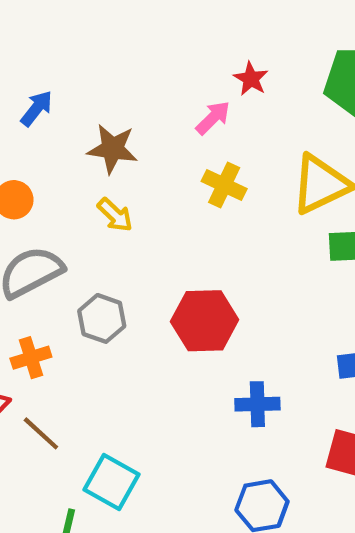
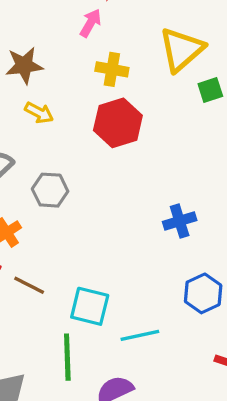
red hexagon: (205, 321) -> (118, 123), moved

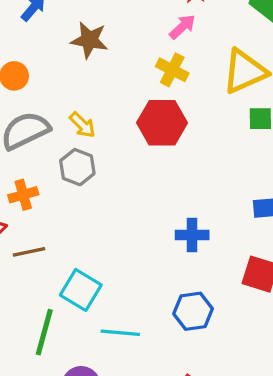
pink arrow: (91, 23) -> (182, 27), moved
yellow arrow: (39, 113) -> (82, 125), moved
brown line: (29, 285) -> (29, 252), turned -56

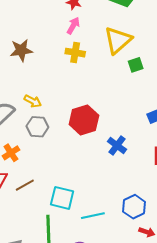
red hexagon: (162, 123) -> (84, 120), moved
blue cross: (192, 235) -> (117, 145), turned -36
blue hexagon: (193, 311) -> (134, 207), moved

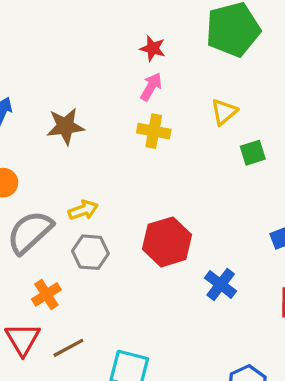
yellow triangle: (118, 40) -> (224, 112), size x0.6
yellow arrow: (33, 101) -> (83, 210), turned -48

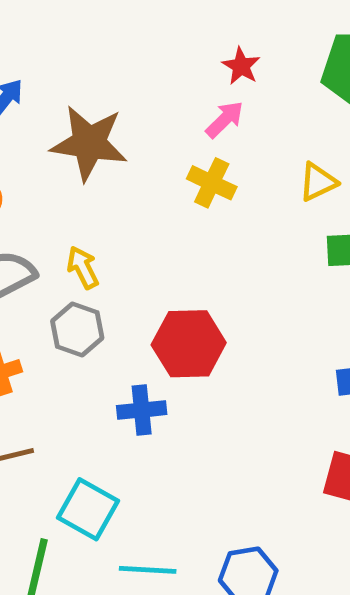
brown star: (65, 126) -> (89, 143), size x1.4
yellow arrow: (83, 210) -> (83, 268), turned -112
blue cross: (221, 284) -> (142, 410), moved, turned 32

